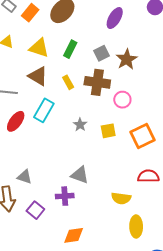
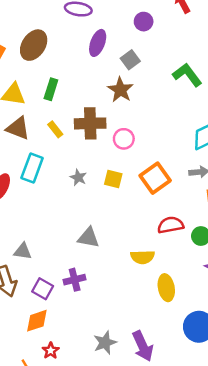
gray square: (101, 53) -> (130, 60), moved
yellow square: (108, 131) -> (113, 179), turned 35
purple cross: (65, 196) -> (75, 280), moved
orange diamond: (74, 235) -> (37, 321), moved

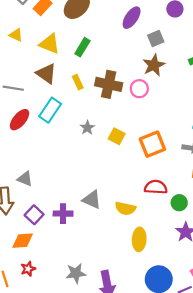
brown star: (120, 90) -> (154, 65), moved
pink circle: (124, 139) -> (139, 89), moved
gray triangle: (88, 238) -> (92, 200), moved

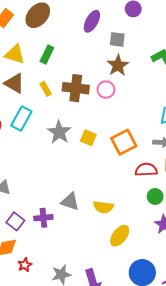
gray square: (156, 39) -> (117, 39), turned 35
gray star: (87, 128) -> (59, 132), size x1.6
red semicircle: (156, 187) -> (146, 170), moved
yellow ellipse: (139, 239) -> (120, 236), turned 40
red star: (28, 269) -> (25, 265), moved

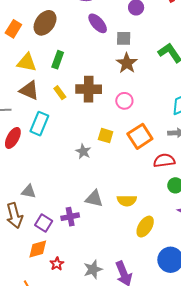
purple ellipse: (92, 21) -> (98, 23), turned -65
pink circle: (106, 90) -> (124, 101), moved
gray star: (59, 132) -> (83, 151), moved, size x0.7

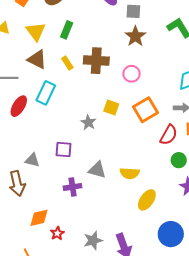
yellow triangle: (27, 62) -> (36, 31), turned 40
red semicircle: (164, 161) -> (169, 135), turned 125
purple square: (44, 223) -> (63, 150), moved, turned -30

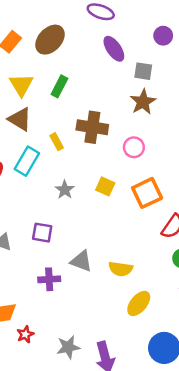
yellow rectangle: (67, 63) -> (57, 142), moved
gray star: (88, 122) -> (65, 190), moved

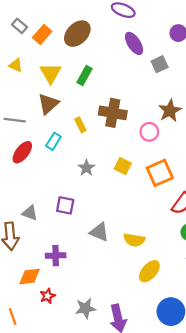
gray square: (143, 71) -> (160, 64), turned -35
brown star: (143, 102) -> (170, 111), moved
brown triangle: (20, 119) -> (48, 104), turned 45
cyan rectangle: (27, 161) -> (53, 141), size x0.7
purple cross: (49, 279) -> (56, 256), moved

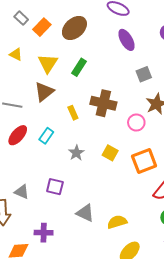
gray square: (160, 64) -> (144, 74), moved
cyan rectangle: (53, 141) -> (46, 136), moved
yellow semicircle: (134, 240) -> (117, 222), turned 150

